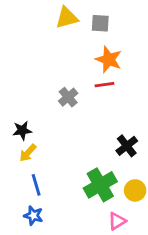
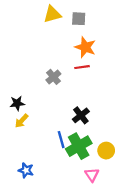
black cross: (127, 146) -> (81, 115), moved
blue line: (36, 185) -> (61, 140), moved
pink triangle: (117, 221) -> (92, 175), turned -32

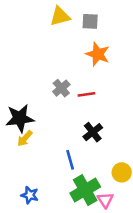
red line: (82, 67) -> (86, 94), moved
black star: (17, 103) -> (20, 118), size x1.6
green cross: (79, 146) -> (85, 190), moved

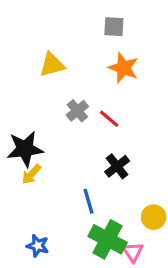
yellow triangle: (60, 16) -> (52, 65), moved
red line: (86, 94) -> (109, 119), turned 48
green cross: (85, 190) -> (108, 239), turned -32

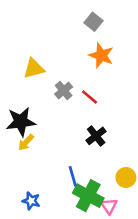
gray square: (114, 27) -> (93, 22), turned 36
yellow triangle: (52, 65) -> (34, 68), moved
blue line: (89, 201) -> (73, 176), moved

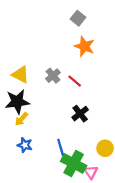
yellow triangle: (34, 68) -> (20, 75), moved, turned 42
blue star: (31, 201) -> (25, 145), moved

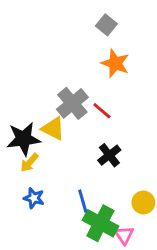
yellow triangle: (20, 75) -> (53, 128), moved
gray cross: (53, 76) -> (72, 103), size x1.5

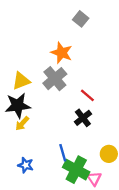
orange star: (115, 63) -> (62, 53), moved
red line: (102, 111) -> (87, 95), moved
yellow triangle: (53, 128) -> (21, 81), moved, turned -48
blue star: (34, 198) -> (26, 165), moved

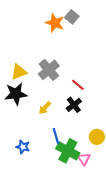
orange star: (62, 53) -> (55, 23), moved
yellow arrow: (22, 124) -> (45, 108), moved

